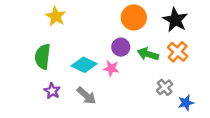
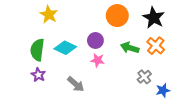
purple circle: (121, 47) -> (95, 40), moved
cyan diamond: (84, 65) -> (65, 48), moved
purple star: (52, 91) -> (38, 75), moved

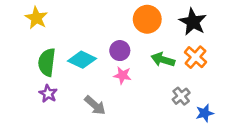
yellow star: (49, 15) -> (36, 18), moved

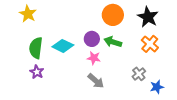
green arrow: (163, 60) -> (113, 42), moved
gray arrow: (95, 105) -> (96, 81), moved

